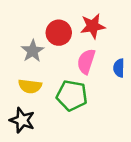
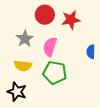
red circle: (59, 33) -> (45, 15), moved
pink semicircle: (86, 61) -> (50, 47), moved

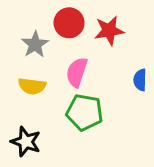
gray star: (25, 39) -> (35, 44), moved
yellow semicircle: (23, 66) -> (32, 86), moved

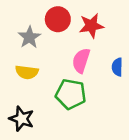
pink semicircle: (77, 72) -> (81, 61), moved

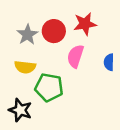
red circle: (58, 19) -> (54, 31), moved
green pentagon: (71, 94) -> (49, 87), moved

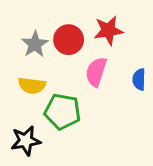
black star: (20, 110) -> (26, 141), turned -30

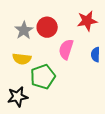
red star: (108, 30) -> (87, 21), moved
green pentagon: (62, 112) -> (43, 77), turned -30

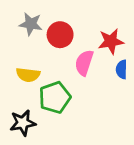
red star: (87, 21) -> (111, 41), moved
gray star: (24, 30) -> (31, 24), moved, turned -30

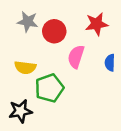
red star: (111, 41) -> (97, 24), moved

